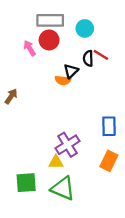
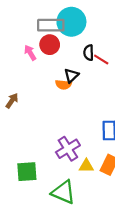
cyan circle: (85, 28) -> (71, 22), moved, size x1.6
black semicircle: (88, 58) -> (89, 53), moved
yellow triangle: (56, 162) -> (86, 166), moved
green square: (26, 183) -> (27, 172), moved

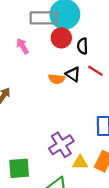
red circle: (50, 45) -> (61, 38), moved
red line: (101, 59) -> (95, 71), moved
black triangle: (71, 76) -> (73, 74), moved, turned -42

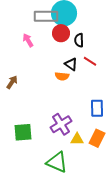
orange semicircle: (57, 79) -> (62, 76), moved
green square: (19, 168) -> (23, 132), moved

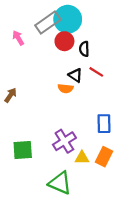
gray rectangle: (46, 16) -> (48, 23), turned -35
pink arrow: (28, 40) -> (18, 38), moved

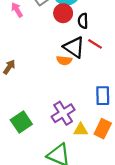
black triangle: (75, 75) -> (74, 47), size x1.5
green square: (23, 150) -> (21, 122), turned -30

